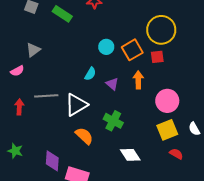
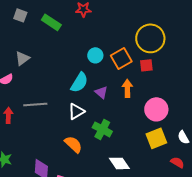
cyan semicircle: (90, 74) -> (79, 82), size x1.5
white triangle: (76, 105) -> (76, 111), moved, size x0.7
red semicircle: (176, 154) -> (177, 162), moved

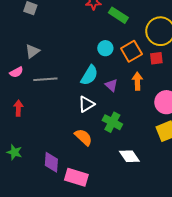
green rectangle: (51, 22) -> (118, 15), moved
gray line: (35, 104) -> (45, 79), moved

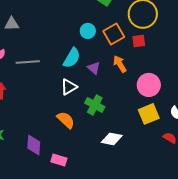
gray triangle: (32, 51) -> (12, 24), moved, turned 35
orange arrow: (137, 81) -> (120, 64), turned -30
white diamond: (129, 156) -> (112, 139), turned -45
pink rectangle: (76, 177) -> (59, 160), size x0.7

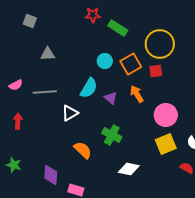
gray triangle: (12, 24) -> (48, 54), moved
white triangle: (69, 87) -> (70, 113), moved

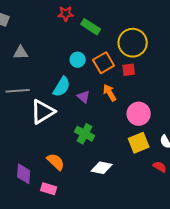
white triangle: (70, 113) -> (43, 112), size x1.5
orange semicircle: (83, 150) -> (56, 162), moved

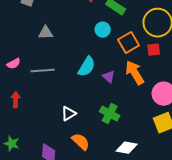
cyan circle: (78, 60) -> (103, 30), moved
orange arrow: (110, 93) -> (135, 73), size x1.4
white triangle: (43, 112) -> (69, 114), moved, size x0.6

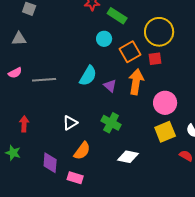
gray triangle: (46, 33) -> (19, 39), moved
orange arrow: (135, 73) -> (136, 82), turned 40
red arrow: (16, 100) -> (24, 124), moved
orange semicircle: (81, 142) -> (82, 151), turned 84

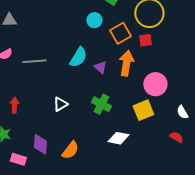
yellow square: (165, 132) -> (143, 110), moved
orange semicircle: (82, 151) -> (70, 150), moved
pink rectangle: (75, 178) -> (18, 159), moved

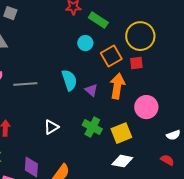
cyan semicircle: (78, 57) -> (69, 80), turned -50
yellow square: (143, 110) -> (121, 133), moved
white semicircle: (182, 112) -> (173, 135), turned -80
white diamond: (118, 138) -> (122, 161), moved

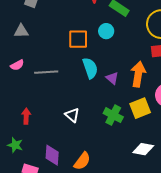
orange square: (111, 56) -> (78, 39), moved, turned 30
white triangle: (51, 127) -> (72, 115), turned -49
yellow square: (121, 133) -> (140, 108), moved

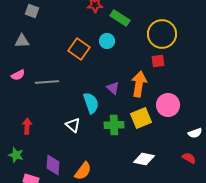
orange square: (78, 39) -> (79, 49), turned 35
cyan semicircle: (90, 68) -> (91, 103), moved
green cross: (113, 115) -> (114, 125), turned -30

